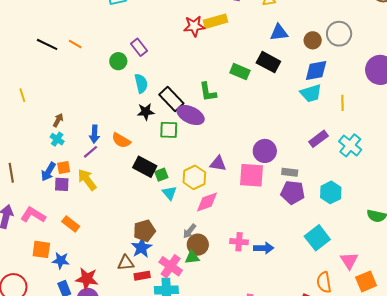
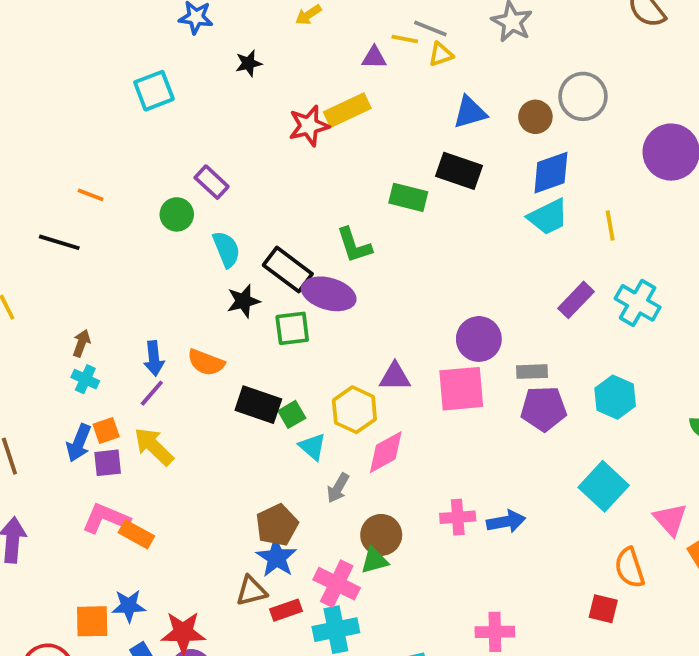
black line: (47, 44) -> (59, 242), moved
pink L-shape: (33, 215) -> (106, 518), moved
gray arrow: (189, 231) -> (338, 488), moved
orange square: (41, 249) -> (92, 621), moved

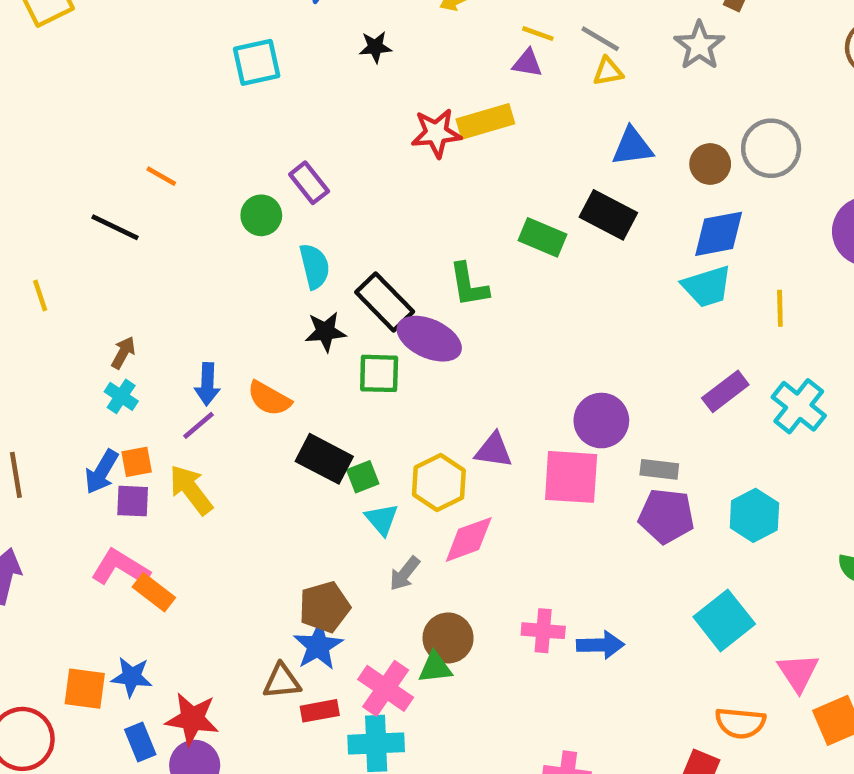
yellow line: (405, 39) -> (538, 34), moved
orange semicircle: (630, 568) -> (740, 723), turned -75

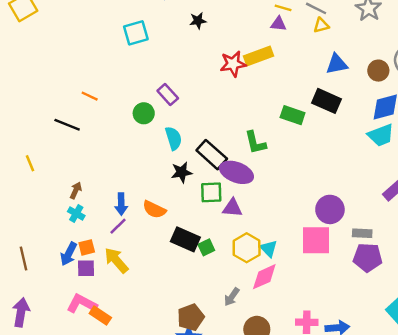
purple triangle: (494, 450) -> (232, 208), moved
cyan triangle: (382, 519) -> (269, 249), moved

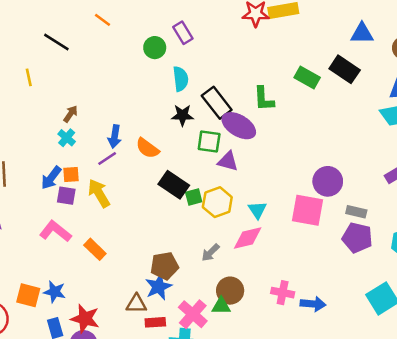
black line: (67, 125) -> (56, 42), moved
yellow hexagon: (247, 248) -> (217, 202), moved
orange rectangle: (100, 316) -> (95, 249), moved

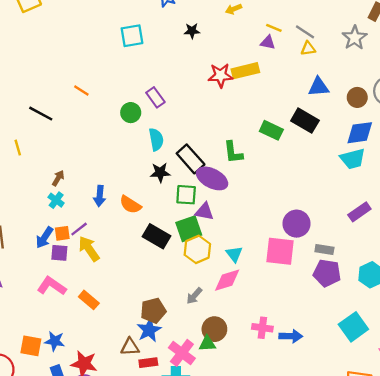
purple line: (107, 158) -> (79, 229), moved
green square: (194, 197) -> (189, 229), moved, size x1.6

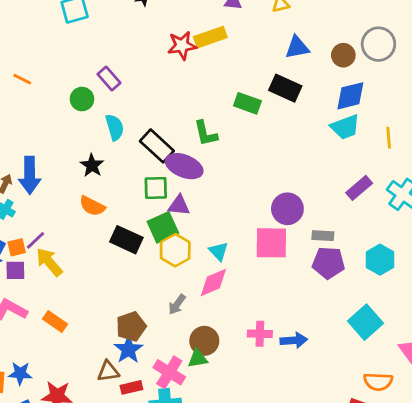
black star: (160, 172) -> (92, 165), moved, turned -30
blue arrow: (100, 196) -> (30, 175), moved, size x1.5

